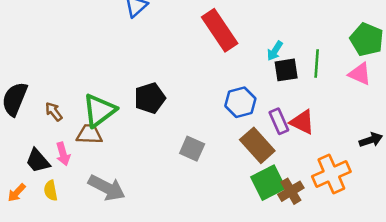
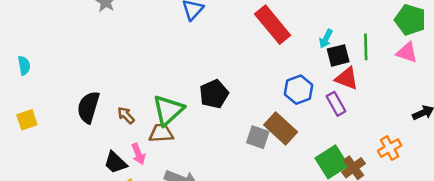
red triangle: (302, 122) -> (347, 78), moved
brown rectangle: (257, 145) -> (281, 128), moved
orange cross: (331, 174) -> (390, 148), size x0.7

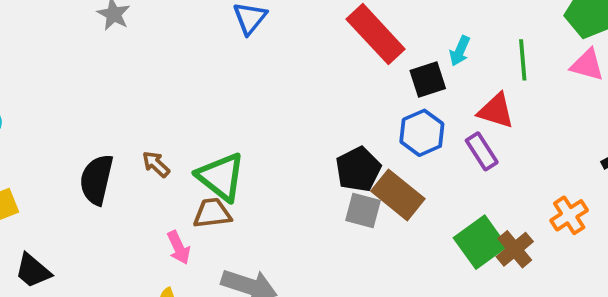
black square: (338, 55) -> (428, 80), moved
black pentagon: (214, 94) -> (358, 169), moved
green triangle: (168, 110) -> (221, 177), turned -36
brown arrow: (126, 115) -> (156, 164), moved
black trapezoid: (115, 163) -> (33, 271), moved

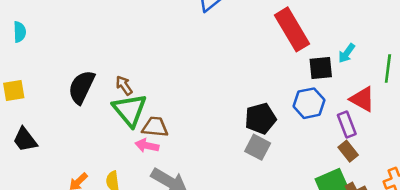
green triangle: (221, 177) -> (130, 110), moved
brown rectangle: (398, 195) -> (348, 151), moved, size x0.6
pink arrow: (179, 248) -> (147, 146), moved, turned 115

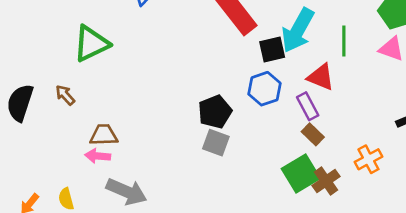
cyan arrow: (347, 53) -> (298, 30), size x2.0
green triangle: (130, 110) -> (91, 44), moved, turned 51

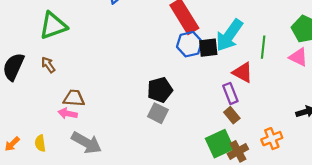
green triangle: (91, 44) -> (53, 26), moved
blue hexagon: (264, 89) -> (189, 44), moved

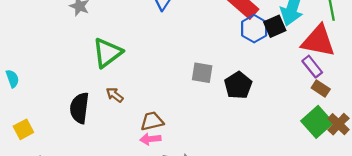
red triangle: (243, 72) -> (318, 41), size x1.5
gray square: (158, 113) -> (202, 73), moved

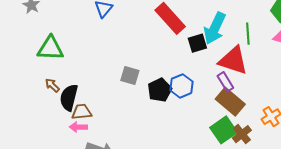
blue hexagon: (254, 29) -> (181, 86), moved
green triangle: (107, 53) -> (50, 48), turned 32
brown rectangle: (321, 89) -> (230, 102), size x1.8
black semicircle: (79, 108) -> (69, 97), moved

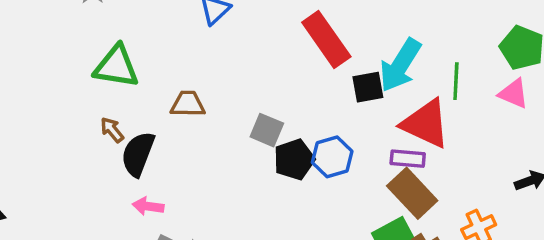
gray square: (130, 75) -> (267, 130), moved
purple rectangle: (225, 82) -> (408, 159), turned -60
brown trapezoid: (82, 112) -> (188, 104), moved

